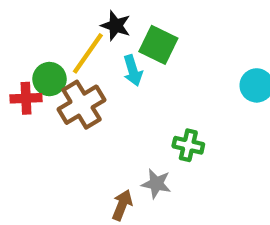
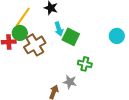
green square: (158, 45) -> (71, 37), moved
yellow line: (88, 53) -> (23, 17), moved

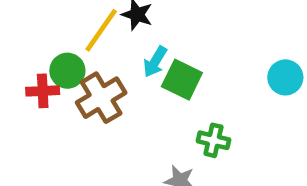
yellow line: (23, 17) -> (101, 30), moved
cyan arrow: (59, 29) -> (155, 62), turned 48

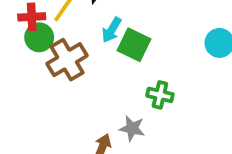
red cross: (43, 91) -> (32, 17), moved

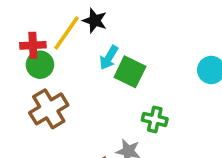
brown cross: (67, 60) -> (49, 109), moved

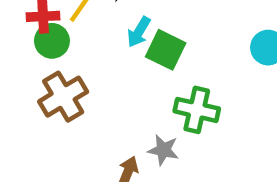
green cross: (155, 119) -> (197, 110), size x1.4

